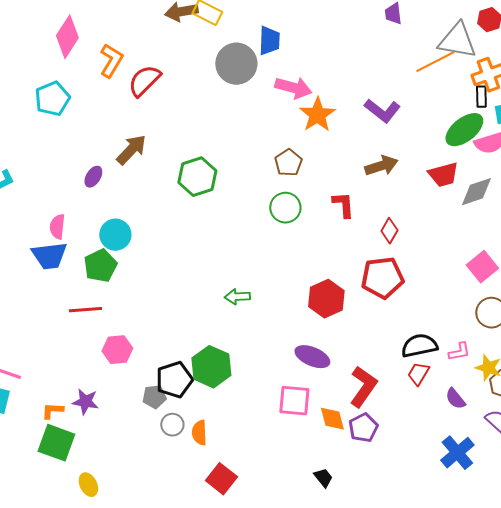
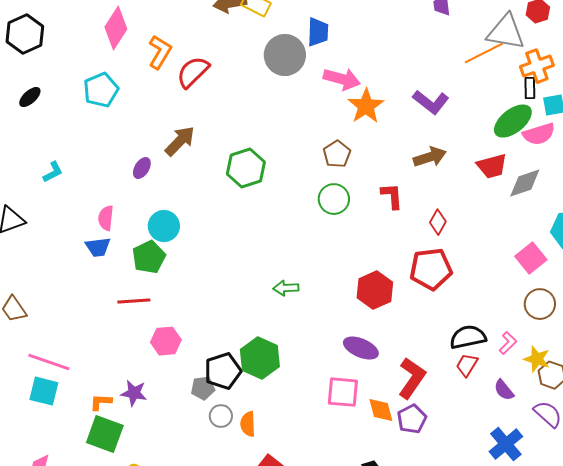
blue trapezoid: (49, 256) -> (98, 247), size x0.7
pink L-shape: (459, 352) -> (508, 343), turned -35

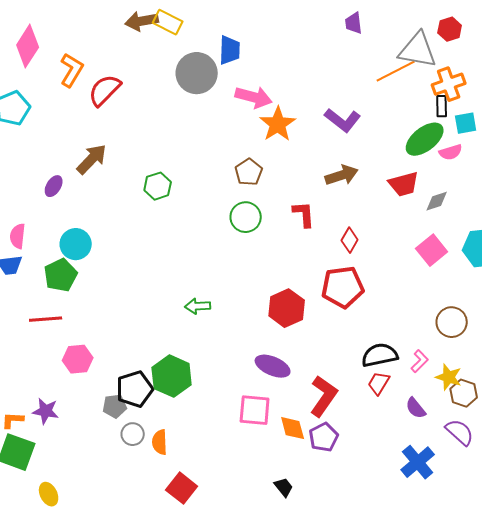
pink semicircle: (539, 134) -> (451, 152), size x0.7
green hexagon: (246, 168) -> (158, 186), size x0.7
gray diamond: (525, 183) -> (437, 201), size x0.7
pink square: (531, 258) -> (432, 250), moved

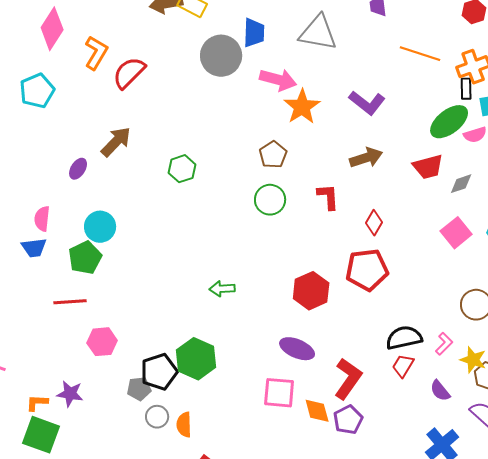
gray triangle: (418, 50) -> (318, 33), moved
orange line: (396, 71) -> (420, 54), turned 45

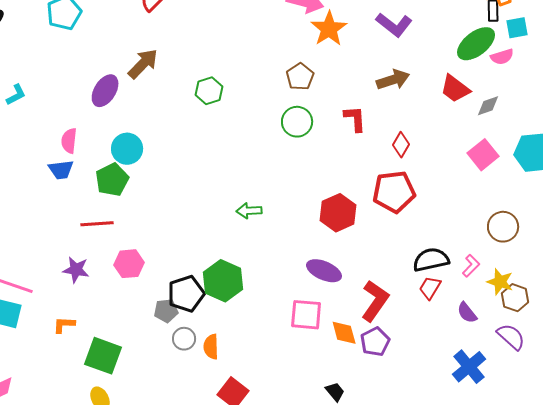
red trapezoid: (428, 167) -> (455, 89), turned 52
purple ellipse: (78, 169) -> (105, 91), size x1.5
purple star: (70, 394) -> (76, 270), moved
green square: (41, 435) -> (103, 356), moved

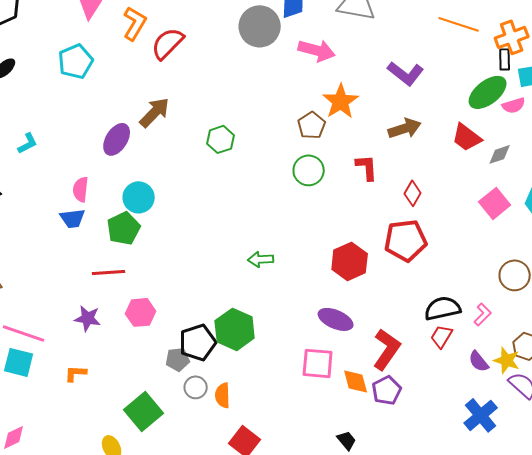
orange star: (329, 29) -> (341, 101), moved
yellow star: (500, 282) -> (507, 360), moved
green square: (103, 356) -> (144, 411), moved, turned 30

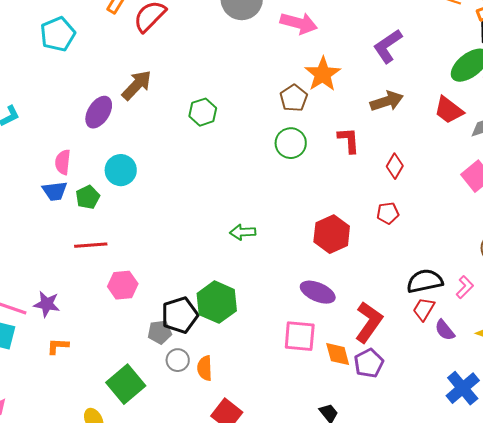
purple L-shape: (406, 73) -> (388, 46), turned 108
green pentagon: (124, 228) -> (88, 197), moved, size x0.7
red pentagon: (406, 240) -> (388, 213), size x0.5
purple star: (88, 318) -> (47, 304), moved
purple semicircle: (479, 361) -> (445, 330), moved

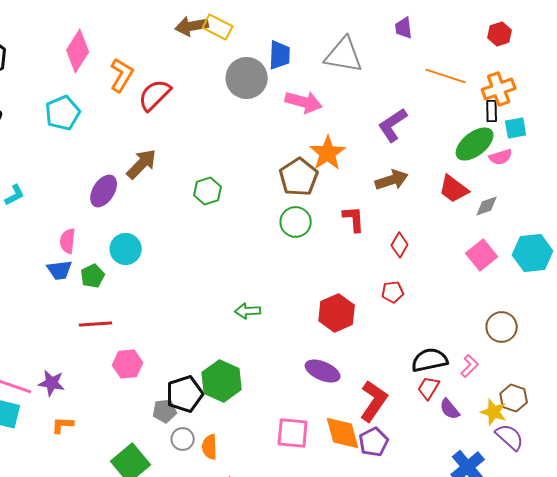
brown pentagon: (294, 98) -> (299, 177), size x1.4
pink square: (300, 336) -> (293, 433), moved
orange diamond: (338, 354) -> (343, 433), size x1.4

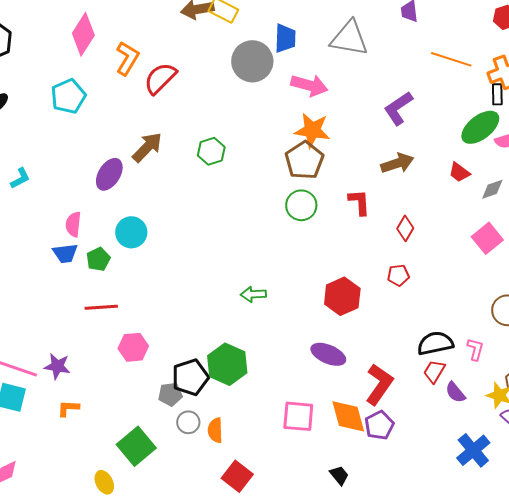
orange star: (328, 153) -> (312, 130), moved, turned -30
red trapezoid: (454, 189) -> (459, 172), size x0.7
green hexagon: (208, 191) -> (211, 151), moved
pink L-shape: (470, 366) -> (475, 349), turned -30

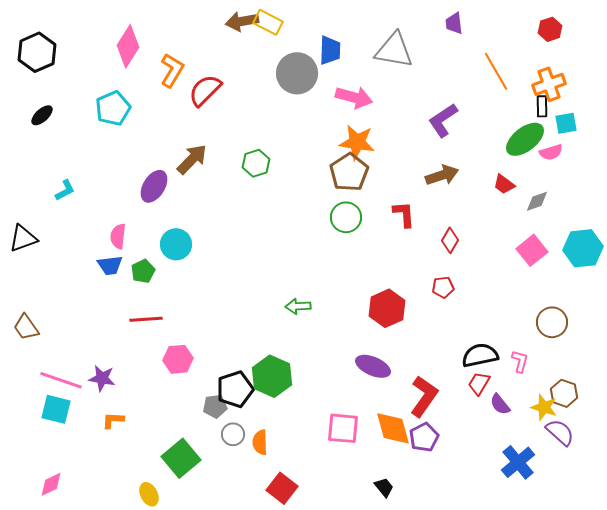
orange line: (451, 59) -> (496, 71), turned 42

